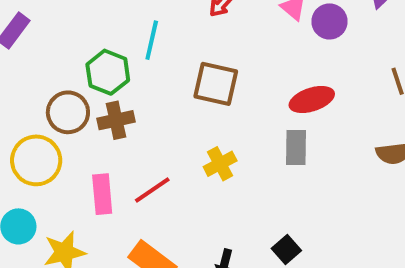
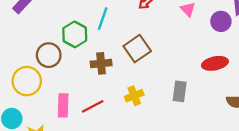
purple circle: (329, 21) -> (221, 21), moved
brown square: (216, 84) -> (137, 49), turned 36
red ellipse: (312, 99) -> (215, 63), moved
brown cross: (116, 120) -> (101, 63), moved

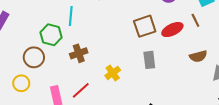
brown square: (137, 49) -> (145, 26), moved, turned 30
yellow circle: (27, 81) -> (21, 83), size x0.7

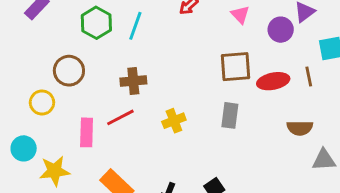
green hexagon: (51, 35) -> (96, 23), moved
red line: (81, 90) -> (120, 117), moved

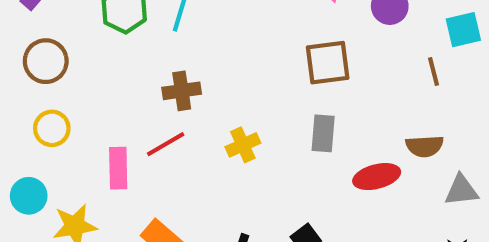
brown circle: (69, 71) -> (46, 61), moved
red ellipse: (273, 81) -> (377, 177), moved

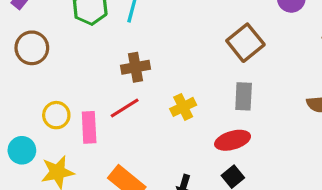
brown square: (328, 63) -> (245, 43), turned -30
yellow circle: (52, 128) -> (56, 115), moved
red ellipse: (377, 177) -> (233, 140), moved

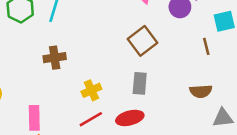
red line: (125, 108) -> (91, 119), moved
pink rectangle: (89, 127) -> (34, 118), moved

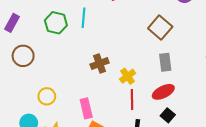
brown cross: (55, 58) -> (100, 64), moved
red line: (91, 119) -> (132, 100), turned -48

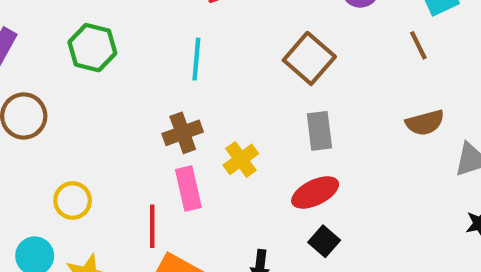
cyan line: (83, 18) -> (196, 59), moved
red line: (132, 100) -> (152, 226), moved
pink rectangle: (86, 108) -> (188, 189), moved

